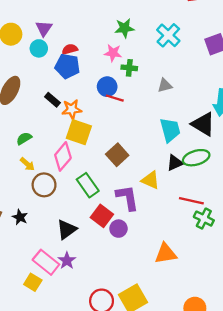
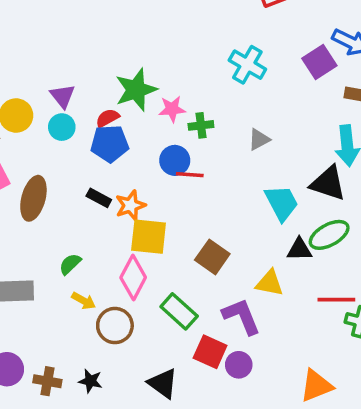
green star: (124, 28) -> (136, 90), moved, size x1.4
black triangle: (175, 163) -> (299, 249), turned 36
black triangle: (67, 229) -> (163, 383), turned -35

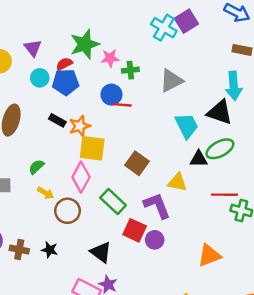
purple square: (319, 62) -> (186, 21), moved
cyan circle: (62, 127) -> (40, 78), moved
gray triangle: (259, 139) -> (171, 81), size x1.5

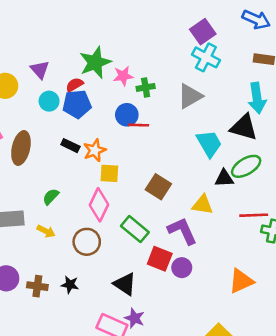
cyan cross: (164, 28) -> (206, 57), moved
yellow square: (92, 148) -> (109, 173), size x0.7
yellow arrow: (46, 193) -> (46, 231), moved

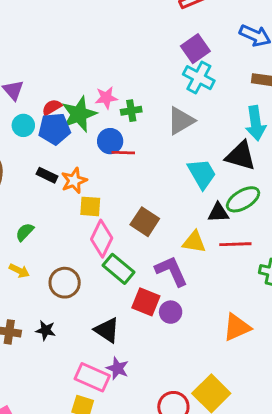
green star: (95, 62) -> (79, 114), moved
pink diamond: (99, 205) -> (102, 239), moved
red line: (254, 215) -> (235, 244), moved

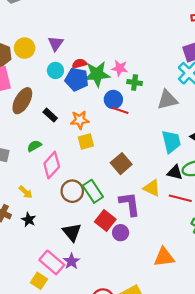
black rectangle: (47, 175) -> (50, 115), moved
yellow square: (90, 206) -> (86, 141), turned -35
pink diamond: (102, 239) -> (52, 165), moved
yellow arrow: (19, 271) -> (26, 192), moved
brown circle: (65, 283) -> (72, 191), moved

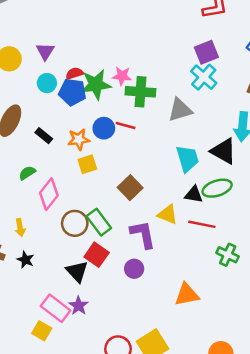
green cross: (135, 83) -> (140, 92), size x1.6
blue circle: (113, 100) -> (104, 128), moved
yellow arrow: (26, 192) -> (20, 228), turned 40
red square: (105, 220) -> (97, 255), moved

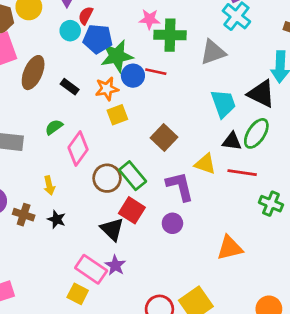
red semicircle: (74, 73) -> (86, 16), moved, turned -42
green star: (96, 85) -> (117, 56), moved
green ellipse: (217, 188) -> (256, 133), turned -36

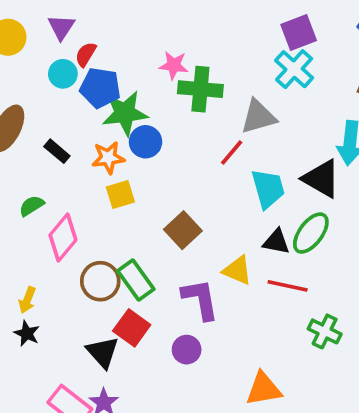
red line: (156, 72) -> (232, 152), moved, turned -66
yellow arrow: (49, 186) -> (27, 300), moved, turned 30

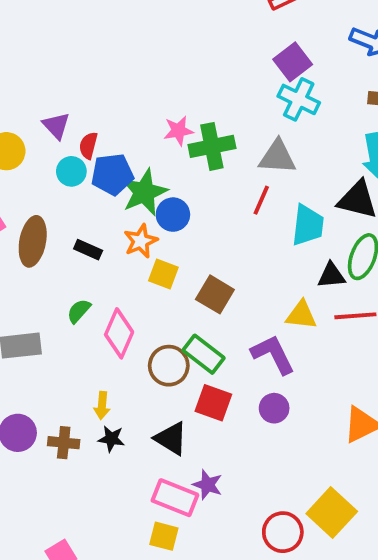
gray triangle: (258, 117) -> (277, 157), turned 36
cyan trapezoid: (268, 189) -> (308, 225), turned 39
yellow square: (120, 194) -> (163, 274), turned -36
brown square: (183, 230) -> (215, 294), moved
black triangle: (103, 352) -> (171, 439), moved

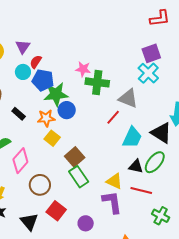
green rectangle: (204, 354) -> (79, 177), moved
purple L-shape: (273, 354) -> (112, 202), moved

